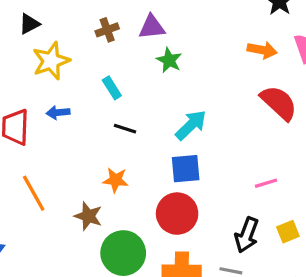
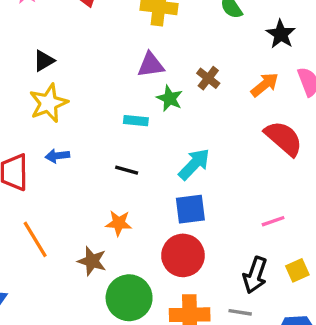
black triangle: (29, 24) -> (44, 61), moved
brown cross: (107, 30) -> (208, 78), moved, turned -30
orange arrow: (262, 50) -> (265, 85), turned -48
cyan rectangle: (112, 88) -> (136, 121), moved, turned -50

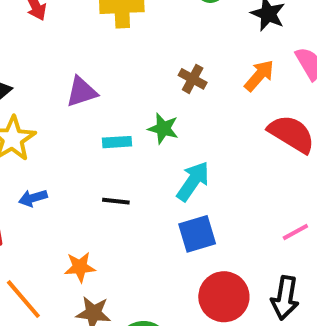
purple triangle: (151, 65) -> (82, 92), moved
green star: (170, 98) -> (163, 128), moved
orange star: (119, 223) -> (80, 267), moved
red circle: (183, 255) -> (224, 297), moved

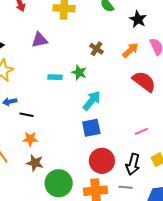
purple triangle: (82, 92) -> (40, 40), moved
black line: (116, 201) -> (27, 115), moved

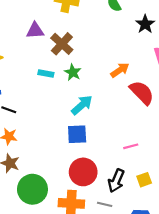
brown cross: (96, 49) -> (62, 44), moved, size x1.5
orange arrow: (130, 50) -> (120, 70), moved

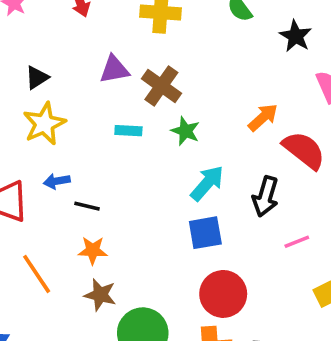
cyan rectangle: (46, 74) -> (128, 131), moved
black arrow: (116, 181) -> (265, 196), moved

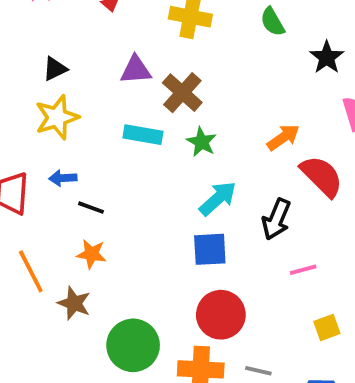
cyan rectangle: (128, 131) -> (143, 135), size x1.4
brown star: (100, 295) -> (74, 303), moved

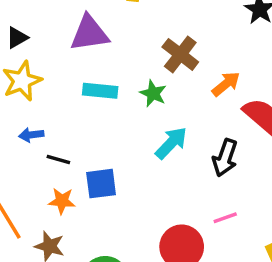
purple triangle: (136, 70) -> (89, 33), size x1.4
brown cross: (182, 93) -> (180, 54), moved
blue square: (210, 249) -> (101, 184), moved
pink line: (303, 270) -> (225, 218), moved

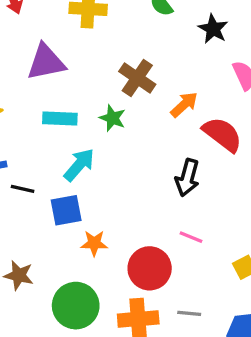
cyan arrow: (171, 143) -> (79, 165), moved
orange star: (62, 201) -> (94, 243), moved
pink line: (225, 218) -> (191, 237), turned 45

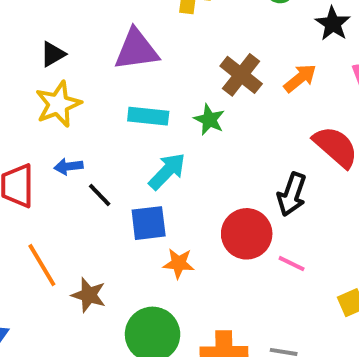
orange arrow: (184, 105) -> (300, 78), moved
black line: (23, 189) -> (100, 195), turned 30
red circle: (150, 268) -> (247, 234), moved

